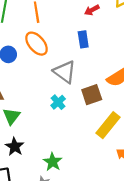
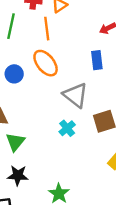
black star: (15, 147) -> (18, 175), turned -30

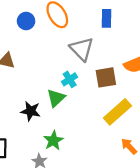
green triangle: (15, 142) -> (56, 98), moved
black star: (18, 175) -> (31, 111), moved

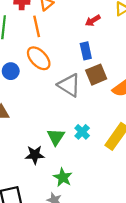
brown square: (106, 77) -> (96, 75), moved
cyan cross: (70, 79) -> (82, 132), moved

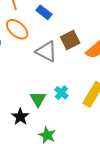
blue rectangle: (86, 51) -> (44, 12), moved, turned -35
black star: (35, 155) -> (20, 117), turned -30

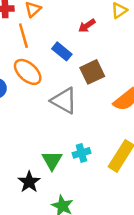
brown square: (70, 40) -> (92, 72), moved
cyan cross: (61, 93) -> (81, 153), turned 32

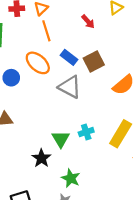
red arrow: (87, 26) -> (88, 22), turned -96
orange line: (23, 36) -> (46, 31), moved
blue rectangle: (62, 51) -> (69, 57), moved

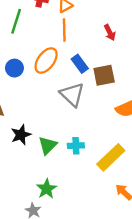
orange ellipse: (38, 63) -> (46, 61), turned 70
black star: (41, 158) -> (21, 135), moved

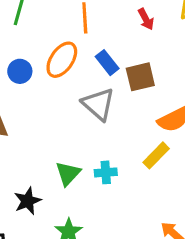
black star: (21, 135) -> (28, 201), moved
yellow rectangle: (111, 157) -> (156, 155), moved, size x0.7

